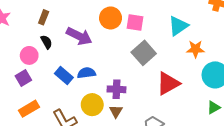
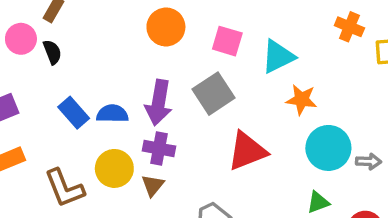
pink square: (135, 22) -> (227, 41), moved
purple arrow: (79, 36) -> (159, 103), moved, turned 65
pink circle: (29, 55) -> (21, 39), moved

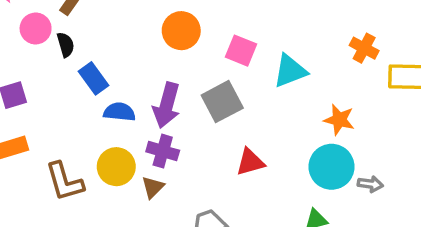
orange star: (302, 100) -> (339, 120), moved
blue rectangle: (74, 113) -> (93, 78), moved
red triangle: (247, 151) -> (250, 162), size x0.7

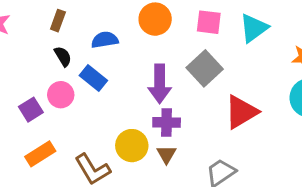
pink circle: (36, 29) -> (61, 95), moved
blue semicircle: (120, 112) -> (105, 40), moved
red triangle: (250, 162) -> (241, 112), size x1.4

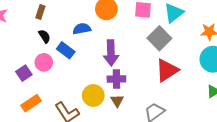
blue semicircle: (105, 40) -> (82, 29), moved
gray square: (205, 68) -> (159, 38), moved

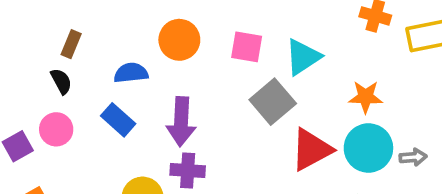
brown rectangle: (40, 12) -> (71, 44), moved
blue rectangle: (66, 50) -> (118, 120), moved
red triangle: (167, 70) -> (311, 149), moved

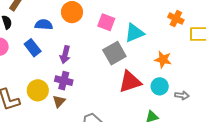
purple arrow: (181, 122) -> (65, 55), size x0.7
cyan circle: (368, 148) -> (160, 86), size x0.7

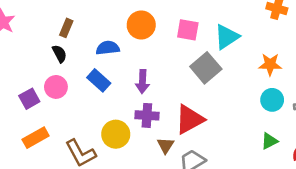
red triangle: (130, 82) -> (190, 119), moved
brown triangle: (59, 101) -> (166, 145), moved

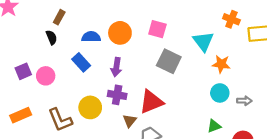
orange circle: (141, 25) -> (120, 33), moved
cyan triangle: (227, 37) -> (203, 41), moved, turned -40
gray square: (206, 68) -> (169, 61), turned -30
pink circle: (56, 87) -> (46, 76), moved
orange rectangle: (36, 138) -> (21, 115), moved

